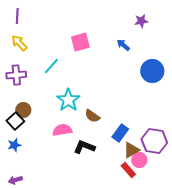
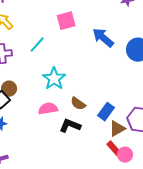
blue arrow: (123, 45) -> (103, 38), moved, size x1.6
brown semicircle: (92, 116) -> (78, 104), moved
pink circle: (139, 160) -> (125, 155), moved

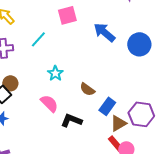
cyan star: (54, 79) -> (55, 73), size x0.7
brown semicircle: (78, 104) -> (87, 89), moved
pink semicircle: (48, 109) -> (49, 103), turned 54

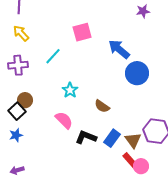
blue circle: (139, 44) -> (137, 73), moved
blue rectangle: (107, 106) -> (112, 138), moved
brown triangle: (118, 123) -> (133, 140), turned -36

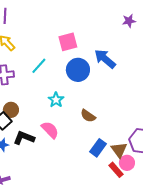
blue circle: (137, 73) -> (78, 70), moved
black L-shape: (86, 137) -> (24, 138), moved
pink circle: (141, 166) -> (127, 163), moved

